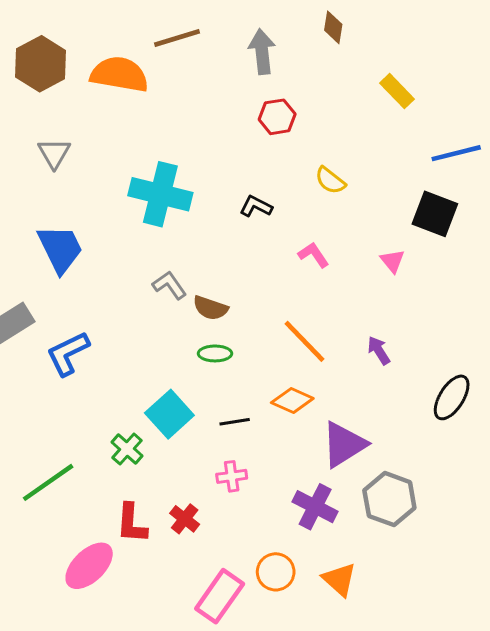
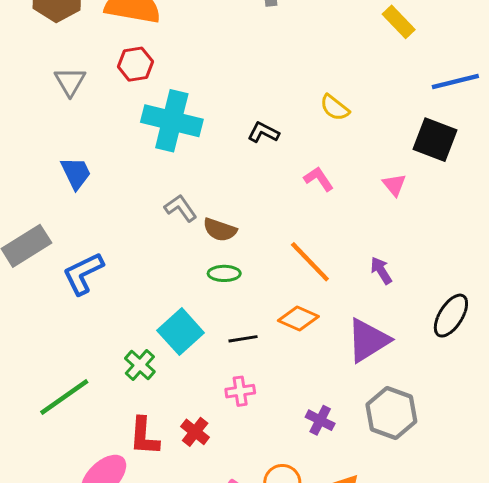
red hexagon: (277, 117) -> (135, 64), moved
blue trapezoid: (60, 249) -> (76, 173), size x0.7
purple triangle: (344, 444) -> (368, 340), moved
purple cross: (315, 507) -> (320, 420), size x0.7

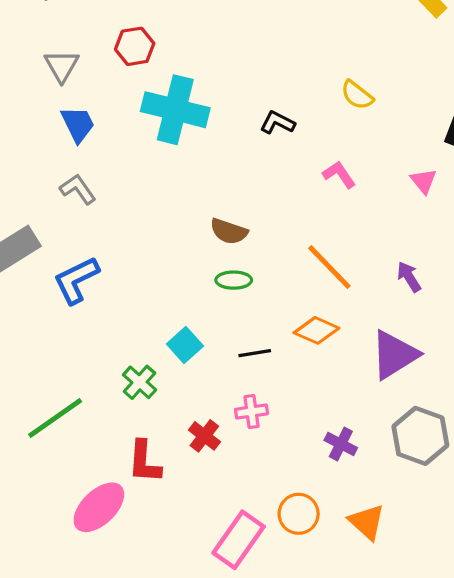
blue trapezoid: (76, 173) -> (78, 124), moved
gray L-shape: (181, 208) -> (78, 189), moved
cyan square: (181, 332) -> (185, 345), size x0.7
red cross: (195, 432) -> (204, 436), moved

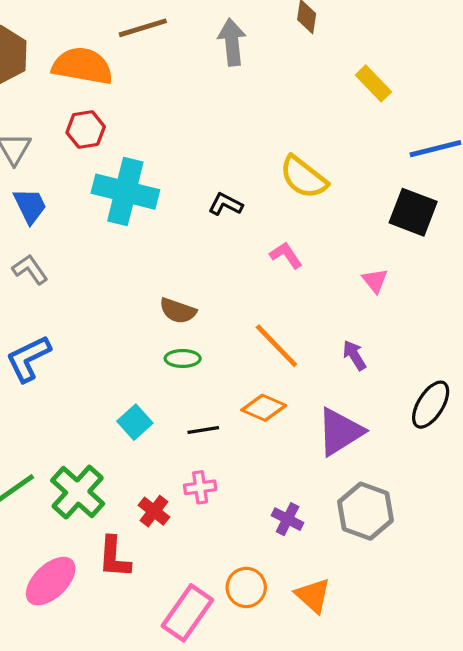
yellow semicircle: (357, 95) -> (303, 177), size x1.5
pink triangle: (424, 181) -> (375, 281), moved
green cross: (140, 382) -> (78, 492), moved, size x1.6
red L-shape: (144, 462) -> (114, 557), moved

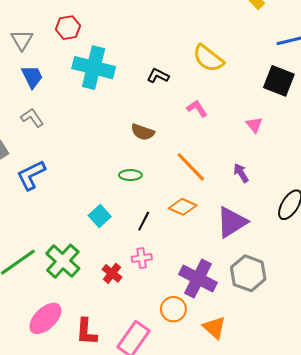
brown semicircle: (178, 311) -> (143, 132), moved
black line: (203, 430) -> (144, 221), turned -54
purple cross: (288, 519) -> (198, 278), size x1.8
red L-shape: (114, 557) -> (86, 332), moved
orange circle: (246, 587) -> (173, 309), moved

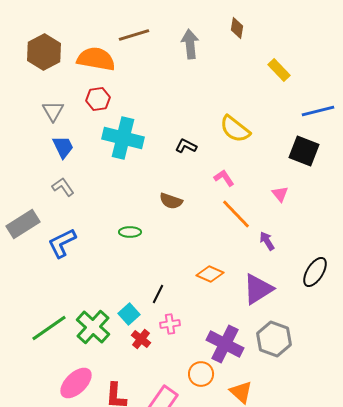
orange line: (191, 167) -> (236, 214), moved
green ellipse: (130, 175) -> (130, 232), moved
cyan square: (100, 216) -> (129, 314), moved
black line: (144, 221) -> (158, 294), moved

